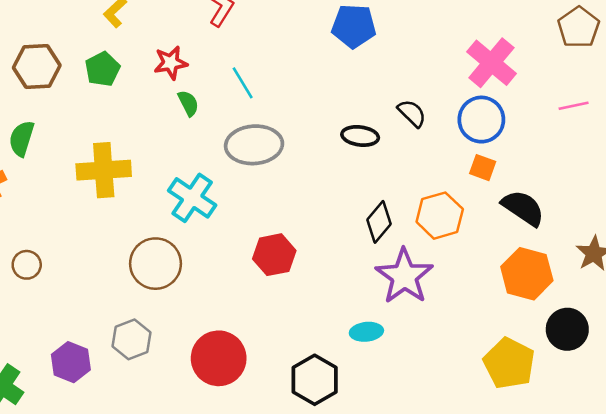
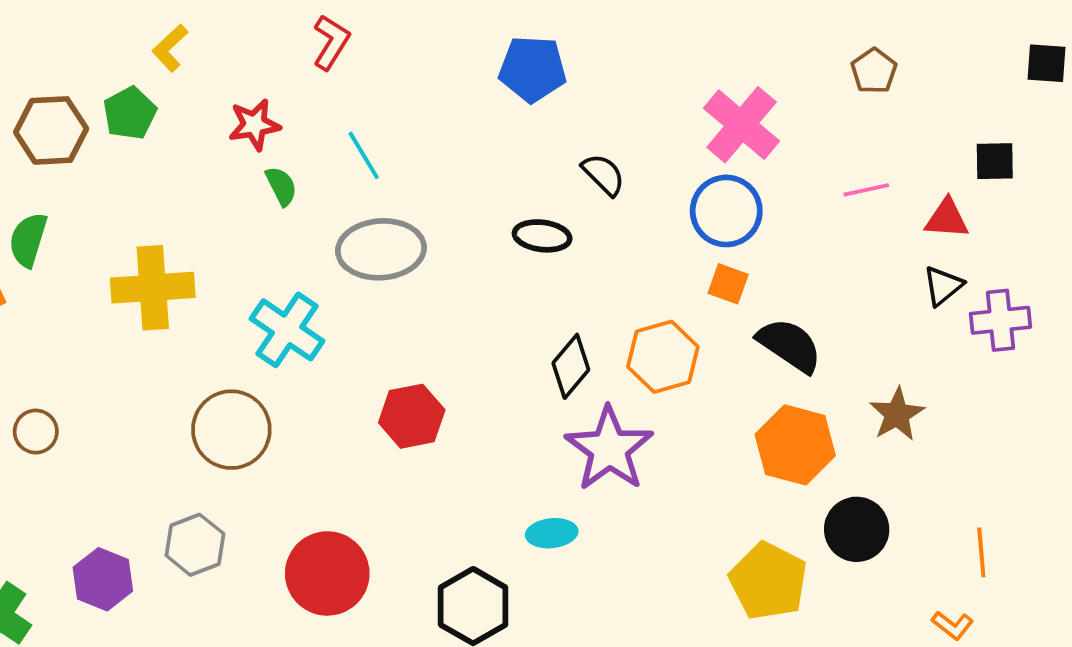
brown pentagon: (579, 27) -> (874, 71), size x0.7
green pentagon: (102, 69) -> (130, 113), moved
black semicircle: (412, 113) -> (603, 175), moved

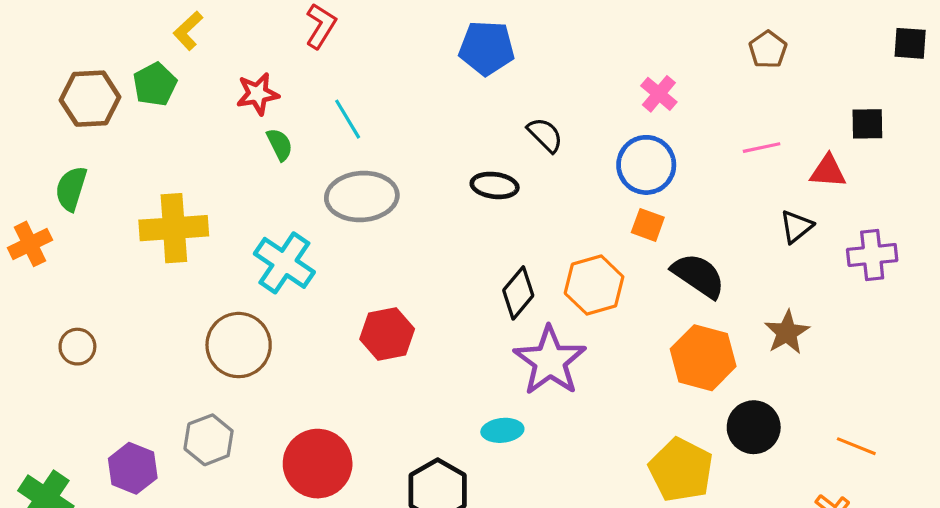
pink cross: (742, 125) -> (659, 94), size x0.6
black triangle: (943, 286) -> (796, 227), moved
orange line: (981, 552) -> (856, 446), turned -63

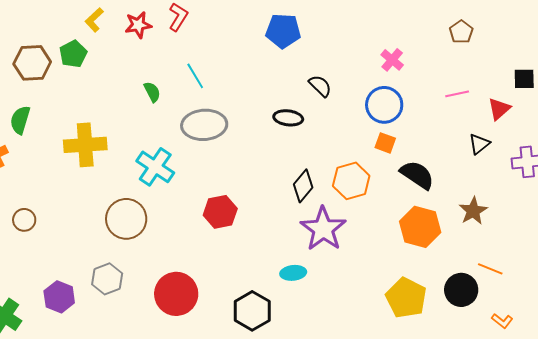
red star: (258, 94) -> (138, 25), moved
red triangle: (828, 171) -> (499, 109), turned -45
black circle: (754, 427) -> (461, 290), moved
orange line: (856, 446) -> (490, 269), moved

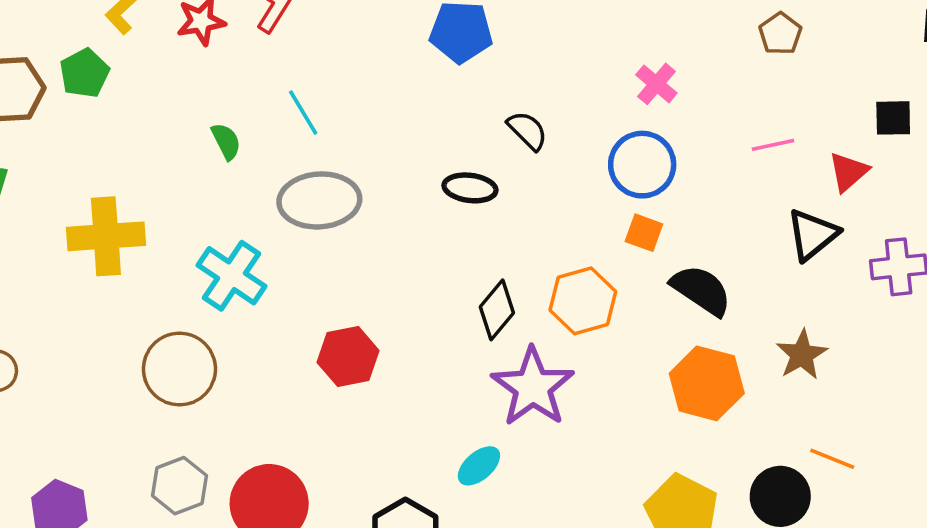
black triangle: (479, 144) -> (813, 235), size x1.4
cyan ellipse: (293, 273) -> (479, 466), turned -35
gray hexagon: (107, 279) -> (179, 486), moved

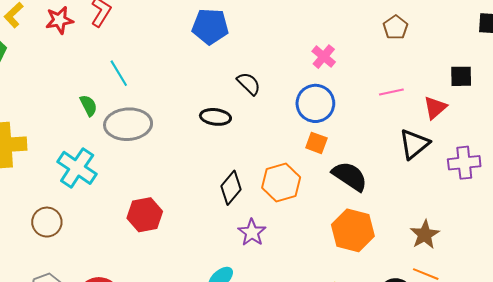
green semicircle: (226, 141) -> (89, 105), moved
brown star: (802, 355) -> (425, 235), moved
brown circle: (179, 369) -> (47, 222), size x0.7
purple star: (533, 387) -> (252, 232), size x0.6

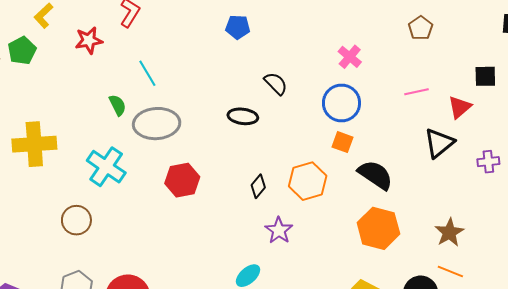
red star: (59, 20) -> (89, 40), moved
blue pentagon: (210, 26) -> (238, 27), size x0.7
purple cross: (464, 163) -> (488, 162), size x0.7
black diamond: (231, 188) -> (258, 186), size x0.7
red hexagon: (145, 215) -> (182, 180), moved

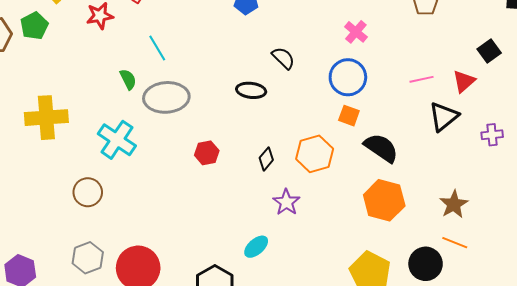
black square: (485, 76) -> (489, 51), turned -35
pink line: (416, 92) -> (421, 79), moved
red hexagon: (182, 180) -> (207, 153), moved, size x0.7

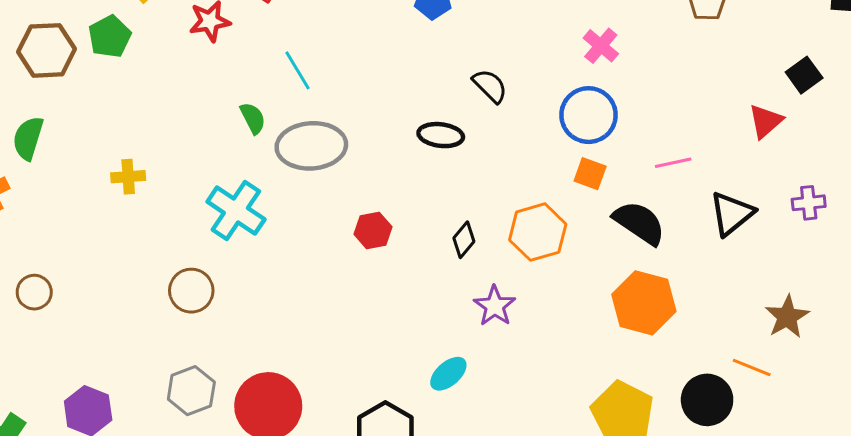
pink line: (421, 79) -> (673, 163), moved
black triangle: (444, 117) -> (732, 214), moved
yellow cross: (46, 118) -> (128, 177), size x0.5
brown star: (454, 204) -> (787, 317), moved

